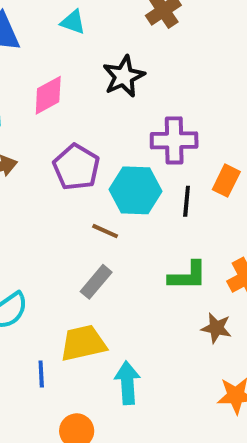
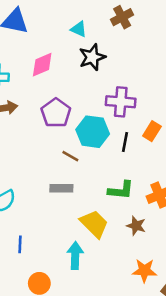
cyan triangle: (73, 22) -> (79, 29), moved
gray rectangle: (96, 282) -> (61, 188), turned 45
yellow trapezoid: (83, 343) -> (94, 224), moved, turned 52

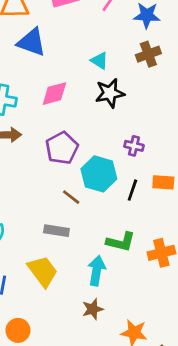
purple cross: (121, 102) -> (134, 146), size x0.6
orange rectangle: (152, 131) -> (163, 182), turned 54
yellow trapezoid: (94, 224) -> (43, 271), moved
brown star: (136, 226) -> (93, 309), moved, turned 30
cyan arrow: (75, 255) -> (97, 271), moved

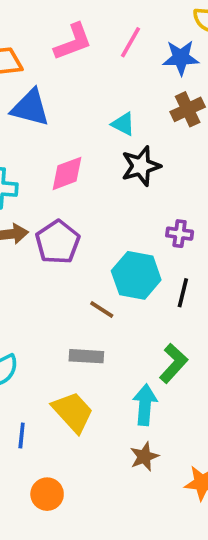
purple pentagon: (62, 148) -> (58, 242), moved
green L-shape: (121, 242) -> (173, 363), turned -56

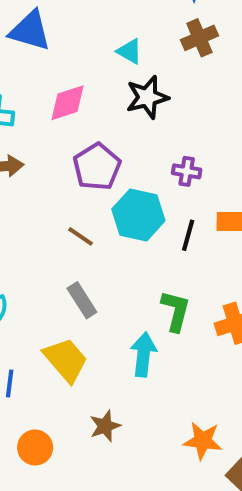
purple pentagon: (58, 242) -> (97, 167), moved
brown line: (102, 310) -> (80, 236), moved
gray rectangle: (86, 356) -> (82, 300), turned 52
green L-shape: (173, 363) -> (176, 311), turned -30
brown star: (144, 457) -> (105, 426), moved

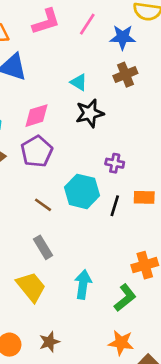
purple pentagon: (97, 167) -> (37, 151), moved
green L-shape: (176, 311) -> (125, 298), moved, turned 36
brown star: (105, 426) -> (49, 342), moved

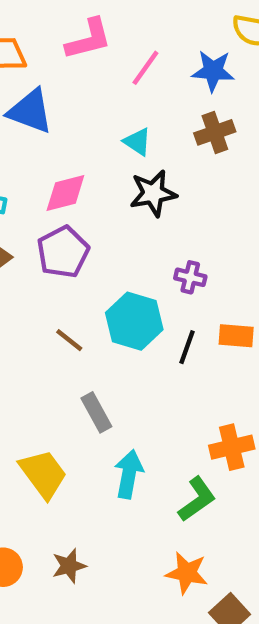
pink line: (87, 24) -> (145, 68), moved
gray rectangle: (43, 247) -> (96, 412), moved

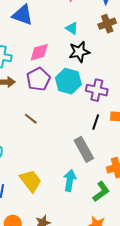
purple cross: (190, 277) -> (97, 90), size x1.5
cyan hexagon: (134, 321) -> (68, 81), moved
brown line: (69, 340) -> (31, 119), moved
gray rectangle: (96, 412) -> (84, 149), moved, size x1.4

